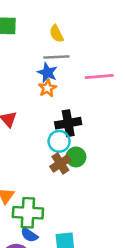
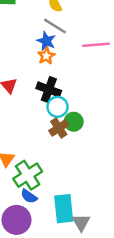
gray line: (56, 57) -> (55, 26), turned 35
black cross: (68, 123) -> (49, 89), moved, turned 30
green cross: (28, 213) -> (28, 175), turned -36

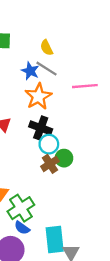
blue star: (46, 41) -> (30, 71), moved
orange star: (46, 56) -> (38, 96), size x1.6

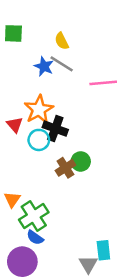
orange star: (38, 96) -> (39, 110), moved
cyan circle: (49, 144) -> (39, 140), moved
cyan rectangle: (55, 239) -> (103, 250), moved, size x0.7

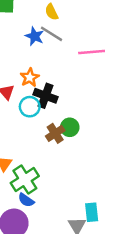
orange star: (39, 110) -> (30, 78), size x0.7

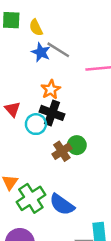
yellow semicircle: (52, 12) -> (36, 28), moved
orange star: (30, 78) -> (51, 89), moved
blue semicircle: (26, 200) -> (62, 205), moved, size x1.5

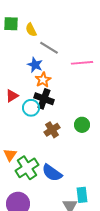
blue star: (41, 52) -> (35, 65), moved
red triangle: (12, 109) -> (12, 96), turned 40
green circle: (77, 145) -> (82, 125), moved

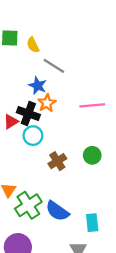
pink line: (82, 63) -> (92, 105), moved
black cross: (44, 99) -> (28, 114), moved
cyan rectangle: (82, 195) -> (92, 223), moved

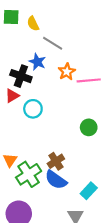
orange star: (47, 103) -> (67, 72), moved
black cross: (28, 114) -> (21, 76), moved
brown cross: (57, 161) -> (56, 161), moved
cyan rectangle: (92, 223) -> (89, 191), turned 49

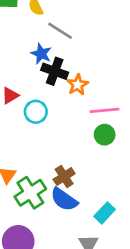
orange star: (67, 72) -> (78, 85), moved
black cross: (21, 76) -> (55, 71), moved
pink line: (89, 80) -> (105, 110), moved

